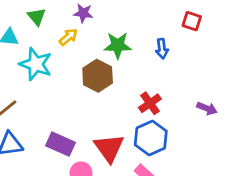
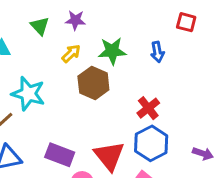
green triangle: (37, 17) -> (40, 26), moved
yellow arrow: (68, 37) -> (71, 53), moved
cyan star: (36, 64) -> (28, 94), moved
purple arrow: (207, 108) -> (203, 154), moved

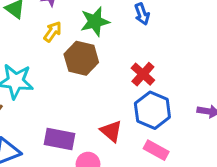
red triangle: (109, 156) -> (111, 131), size x0.7

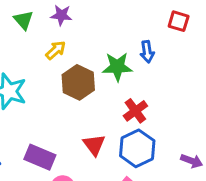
green star: (95, 21) -> (117, 67), moved
red triangle: (111, 131) -> (94, 145), moved

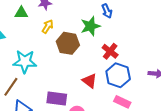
green triangle: (23, 20) -> (21, 13), turned -32

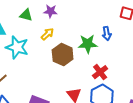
cyan star: (25, 62) -> (17, 47), moved

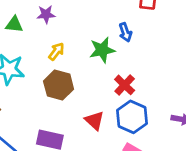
yellow arrow: (47, 34) -> (56, 51), moved
brown hexagon: (63, 55) -> (59, 85), moved

